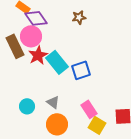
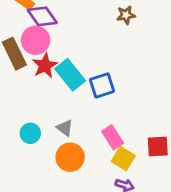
brown star: (79, 17) -> (126, 15), moved

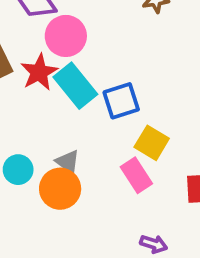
pink circle: (36, 40) -> (66, 36), moved
orange circle: (70, 157) -> (60, 189), moved
yellow square: (123, 159) -> (152, 143), moved

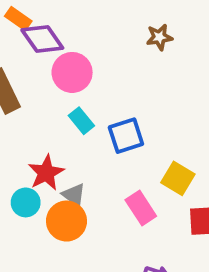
red star: (39, 72) -> (46, 173), moved
cyan rectangle: (75, 86) -> (81, 121), size x0.6
yellow square: (152, 143) -> (178, 178), moved

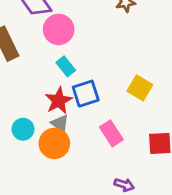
blue square: (126, 136) -> (86, 94), moved
red star: (46, 173) -> (59, 101), moved
yellow square: (178, 178) -> (140, 88), moved

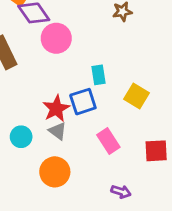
cyan rectangle: (66, 66) -> (98, 75), moved, turned 30
orange circle: (54, 143) -> (55, 172), moved

